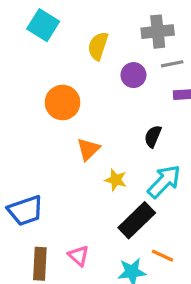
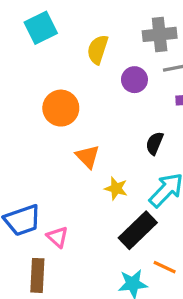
cyan square: (43, 25) -> (41, 28), turned 32
orange triangle: (88, 149) -> (88, 157), turned -30
pink triangle: (79, 256) -> (57, 237), moved

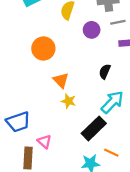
yellow star: (116, 188) -> (69, 101), moved
pink triangle: (57, 237) -> (44, 142), moved

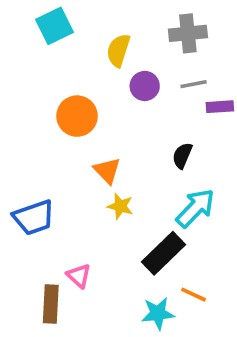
gray line: (118, 22) -> (194, 84), moved
purple circle: (92, 30) -> (145, 86), moved
blue trapezoid: (18, 122) -> (34, 218), moved

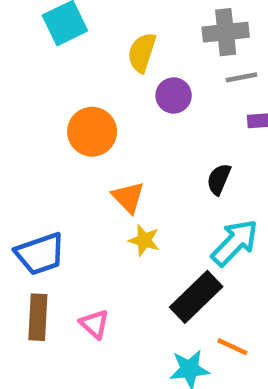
gray line: (194, 84) -> (241, 77), moved
brown rectangle: (51, 304) -> (38, 317), moved

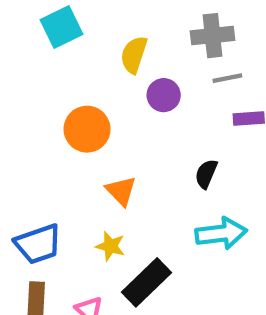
yellow star: (144, 240) -> (110, 246), moved
cyan arrow: (235, 243) -> (221, 233), turned 39
black rectangle: (196, 297) -> (147, 282), moved

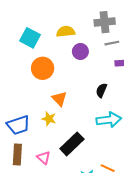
cyan square: (62, 27) -> (30, 38), moved, turned -36
yellow semicircle: (134, 55) -> (66, 32), turned 66
yellow star: (110, 246) -> (49, 119), moved

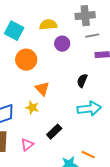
black rectangle: (72, 144) -> (54, 132), size x0.7
pink triangle: (44, 158) -> (27, 145), turned 40

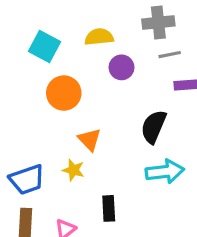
black semicircle: (82, 81) -> (154, 127), size x1.5
black rectangle: (54, 132) -> (109, 208), turned -49

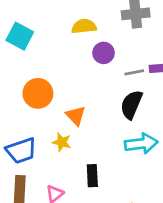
cyan square: (45, 47) -> (20, 36), moved
gray line: (170, 55) -> (134, 72), moved
orange circle: (64, 93) -> (38, 93), moved

